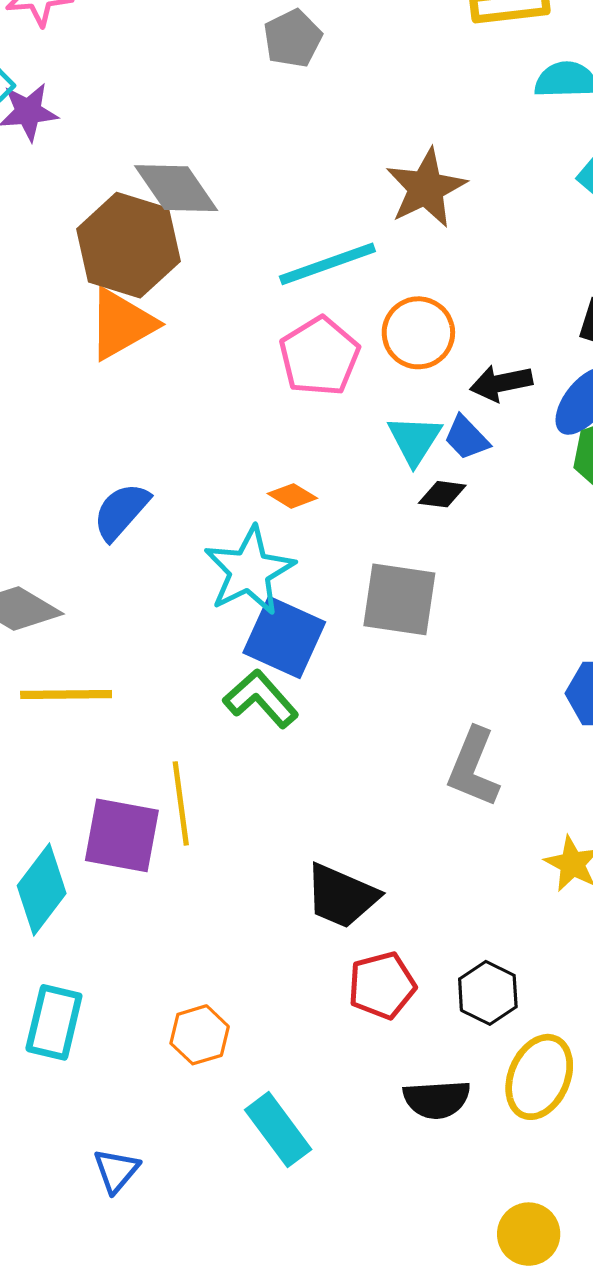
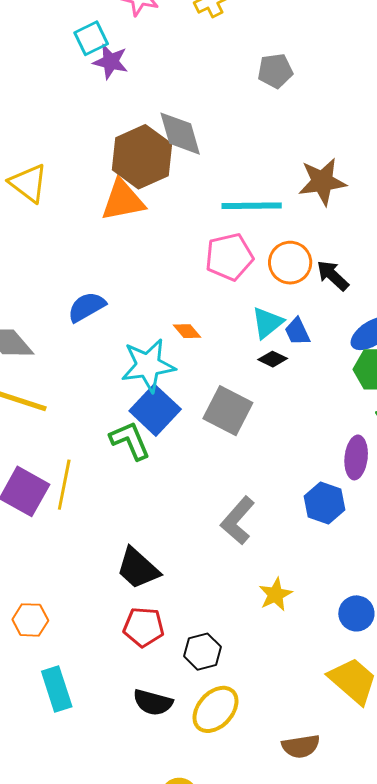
black arrow: (501, 383) -> (333, 275), moved, turned 36

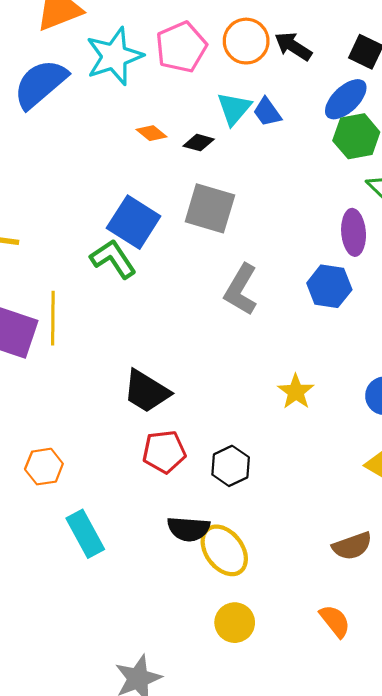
blue semicircle: (87, 307) -> (40, 84), moved, size x1.4
black diamond: (273, 359) -> (199, 143), moved
cyan star: (148, 365) -> (114, 56), moved
gray L-shape: (238, 521) -> (241, 290), moved
yellow ellipse: (216, 709) -> (224, 550), moved, turned -69

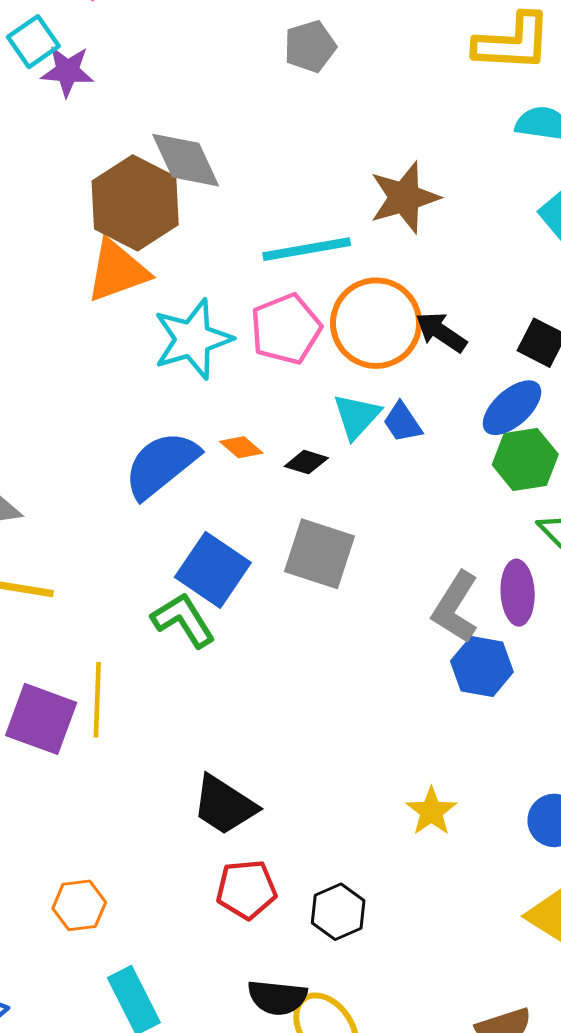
orange circle: (246, 41) -> (376, 323), size x1.4
blue semicircle: (40, 84) -> (161, 465), moved
gray L-shape: (241, 290) -> (455, 607), moved

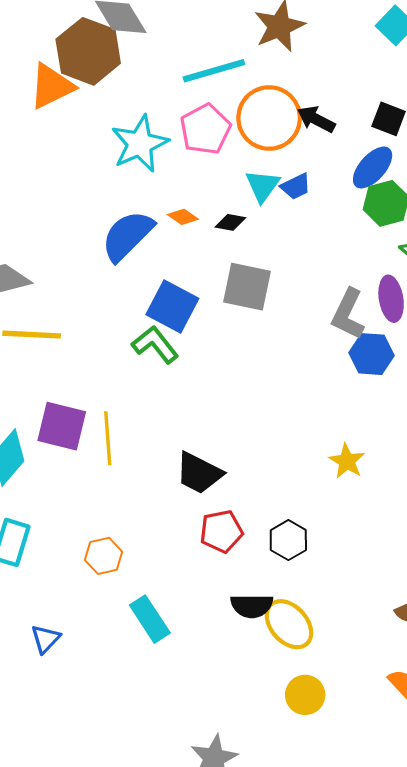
orange triangle: (117, 271) -> (51, 86), moved
blue trapezoid: (403, 422) -> (296, 186), turned -76
yellow line: (97, 700) -> (108, 438), moved

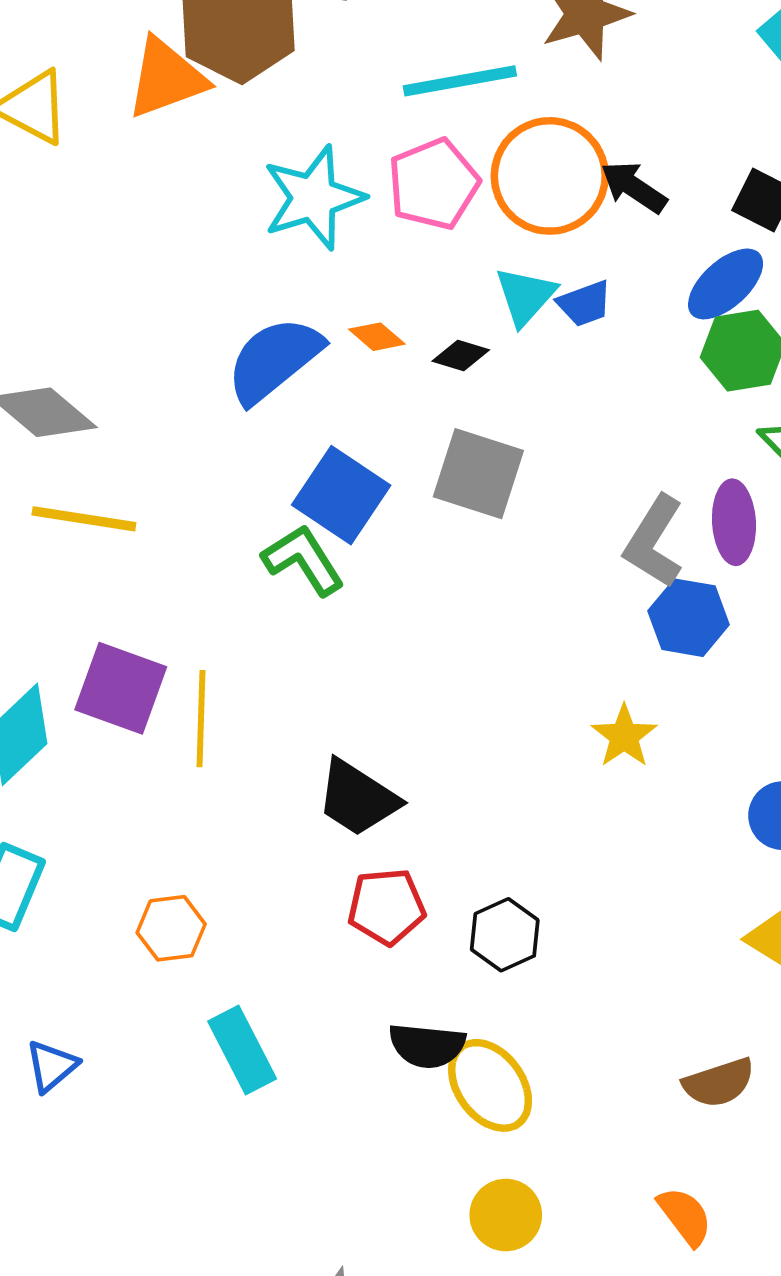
yellow star: (347, 461) -> (624, 736), moved

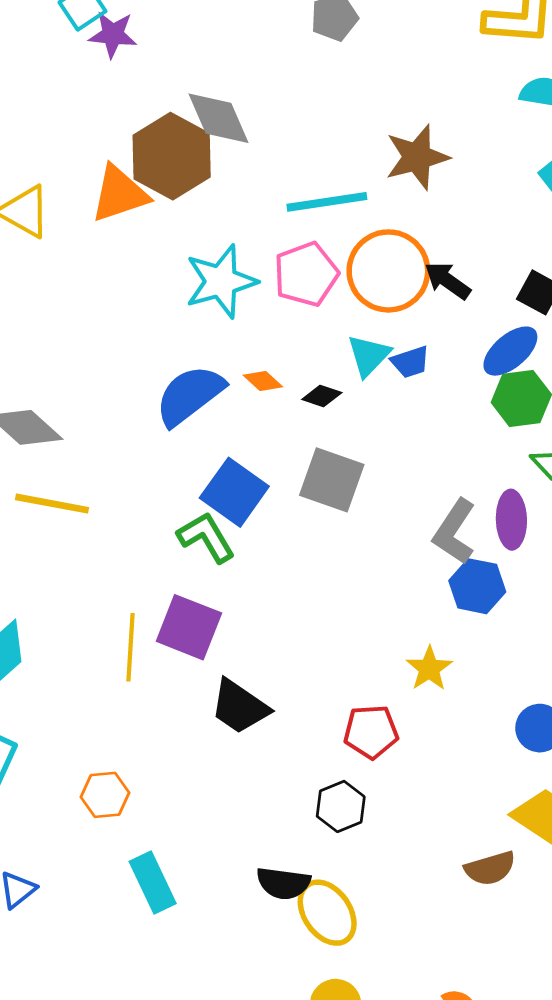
purple square: (121, 688) -> (189, 627), moved
red pentagon: (386, 907) -> (371, 732), moved
brown semicircle: (719, 1083) -> (490, 868), moved

